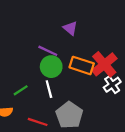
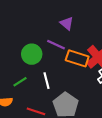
purple line: (48, 51) -> (56, 45), moved
green circle: (51, 67) -> (32, 54), moved

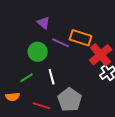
purple triangle: (67, 23) -> (44, 23), moved
orange rectangle: (77, 58) -> (81, 38), moved

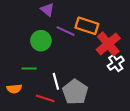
white line: (52, 77) -> (56, 81), moved
green line: (27, 78) -> (29, 68), turned 32

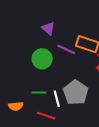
green line: (29, 68) -> (39, 92), moved
gray pentagon: (75, 92) -> (76, 92), moved

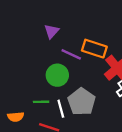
purple triangle: (48, 28) -> (52, 31), turned 32
green circle: (42, 59) -> (57, 75), moved

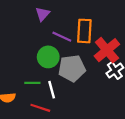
orange rectangle: (94, 49) -> (84, 31), turned 75
gray pentagon: (82, 102) -> (72, 68), moved, turned 30

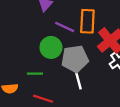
white line: (52, 90) -> (78, 80), moved

